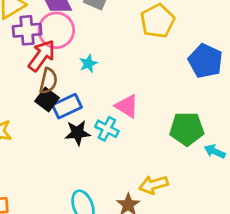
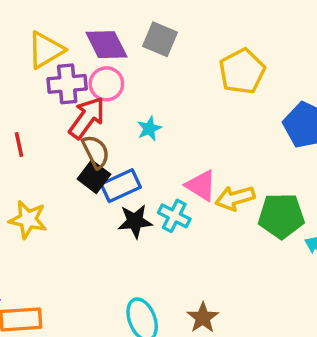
pink circle: (56, 30) -> (106, 84), size x0.7
brown semicircle: (48, 81) -> (96, 152), turned -40
yellow arrow: (154, 185) -> (235, 198), moved

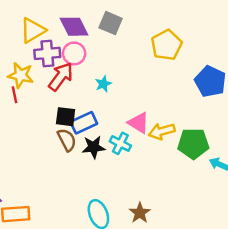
brown semicircle: (96, 152) -> (67, 140), moved
black square: (94, 177) -> (66, 117), turned -30
yellow star: (28, 220) -> (21, 75), moved

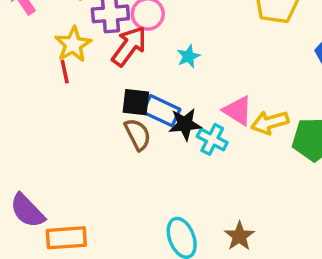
yellow star: (21, 75) -> (73, 44), turned 30
blue rectangle: (84, 123) -> (161, 111), turned 50
black star: (94, 147) -> (185, 124), moved

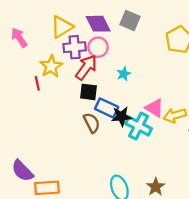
red line: (65, 72) -> (37, 83), moved
black square: (136, 102) -> (88, 92), moved
cyan cross: (212, 139) -> (139, 126), size x1.4

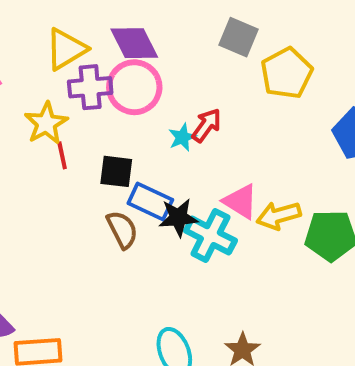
gray square: (130, 21) -> (238, 37), moved
pink circle: (98, 47) -> (134, 87), size x1.4
red arrow: (86, 67) -> (206, 125), moved, size x0.7
red line: (37, 83) -> (62, 155), moved

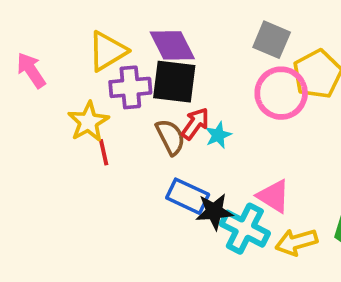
pink circle: (134, 87) -> (281, 93), moved
red arrow: (206, 125) -> (195, 124), moved
black square: (116, 171) -> (174, 82), moved, size x1.4
yellow arrow: (279, 216) -> (296, 242), moved
brown semicircle: (122, 230) -> (170, 137), moved

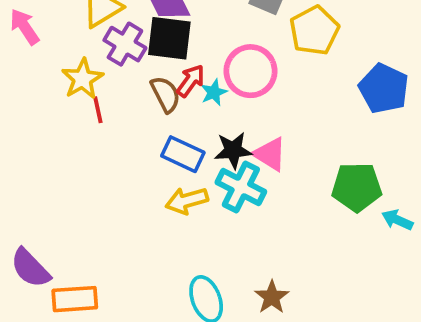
purple cross: (130, 87) -> (125, 44), turned 36
pink circle: (281, 93) -> (251, 71), moved
black star: (214, 211) -> (233, 150), moved
yellow arrow: (296, 242) -> (187, 201), moved

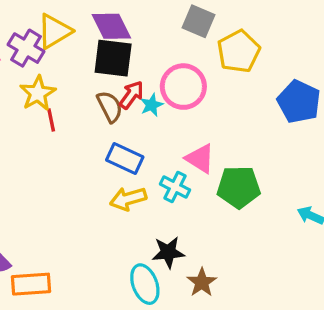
purple cross: (125, 44) -> (26, 48), moved
black star: (233, 150) -> (168, 252), moved
cyan cross: (241, 187) -> (175, 187), size x0.7
green pentagon: (357, 187) -> (239, 187), moved

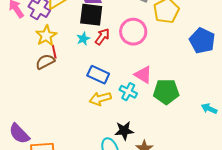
cyan star: (152, 105) -> (83, 39), moved
brown semicircle: (110, 107) -> (45, 62), moved, turned -90

